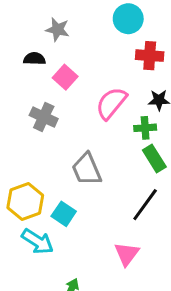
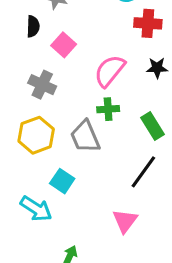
black semicircle: (34, 59) -> (33, 26), turned 90
green cross: (145, 128) -> (108, 109), moved
yellow hexagon: (25, 202) -> (36, 135), moved

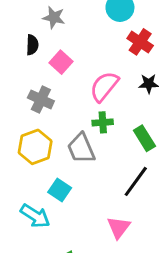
red cross: (148, 23) -> (140, 42), turned 30

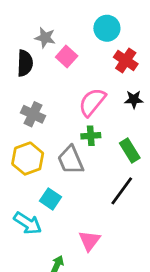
black semicircle: (32, 45) -> (25, 63), size x1.4
pink square: (61, 62) -> (67, 56), moved
pink triangle: (119, 227) -> (89, 241), moved

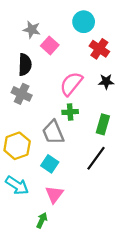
black semicircle: (25, 63) -> (25, 65), moved
green rectangle: (130, 151) -> (103, 124), turned 48
yellow hexagon: (28, 159) -> (17, 146), moved
cyan square: (50, 199) -> (50, 164), moved
pink triangle: (89, 241) -> (54, 194), moved

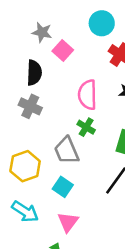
pink semicircle: (71, 84) -> (87, 95), turned -40
green cross: (70, 112) -> (86, 127), turned 35

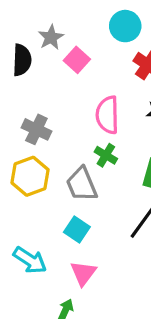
gray star: (42, 32) -> (51, 37), turned 30
black semicircle: (34, 73) -> (22, 60), moved
yellow hexagon: (25, 166) -> (30, 176), moved

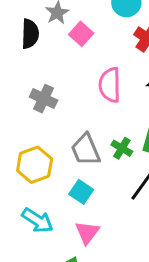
green cross: (106, 155) -> (122, 148), moved
yellow hexagon: (30, 176) -> (35, 165), moved

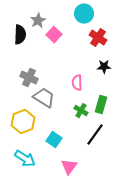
pink semicircle: (110, 85) -> (77, 83), moved, size x0.7
gray trapezoid: (86, 150) -> (44, 98), moved, turned 145
pink triangle: (87, 232) -> (69, 167), moved

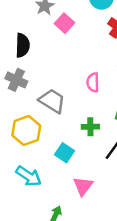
black semicircle: (20, 35) -> (23, 45), moved
gray cross: (29, 78) -> (16, 80), moved
green cross: (81, 111) -> (90, 127), moved, turned -32

